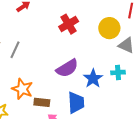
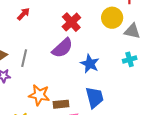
purple semicircle: (67, 68) -> (62, 48), moved
blue star: (93, 78) -> (90, 64), moved

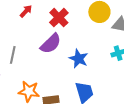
red arrow: (23, 14) -> (26, 11), moved

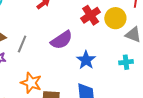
red cross: (59, 18) -> (91, 15), moved

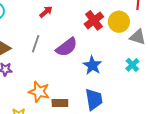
gray line: (22, 44) -> (36, 44), moved
cyan cross: (126, 62) -> (132, 65), turned -32

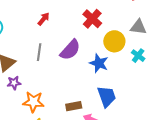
yellow circle: (119, 22) -> (114, 41), moved
orange star: (39, 92) -> (33, 102), moved

